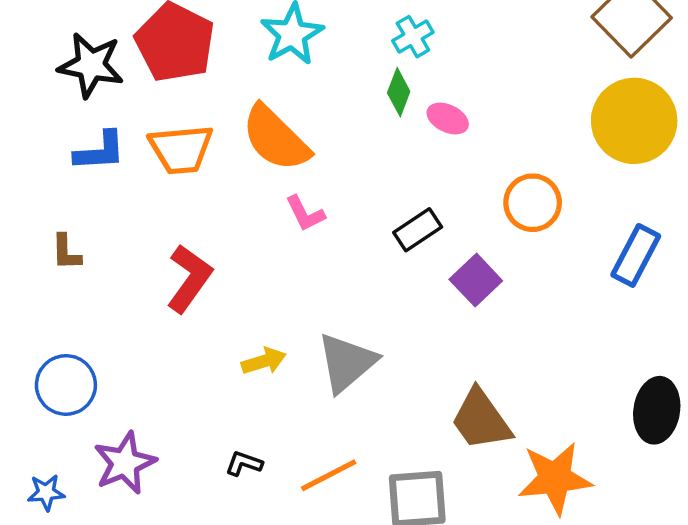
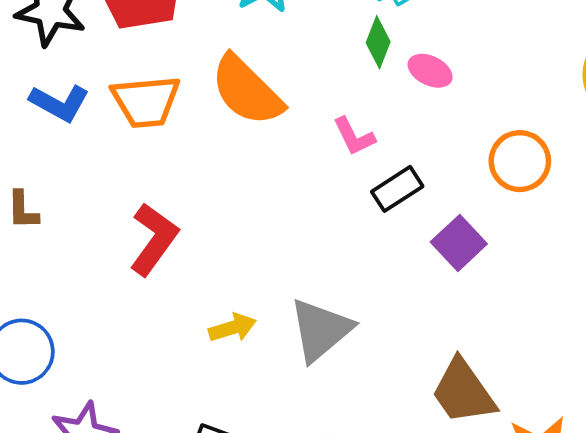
blue L-shape: (100, 151) -> (59, 103), turned 32
pink L-shape: (305, 213) -> (354, 136), moved

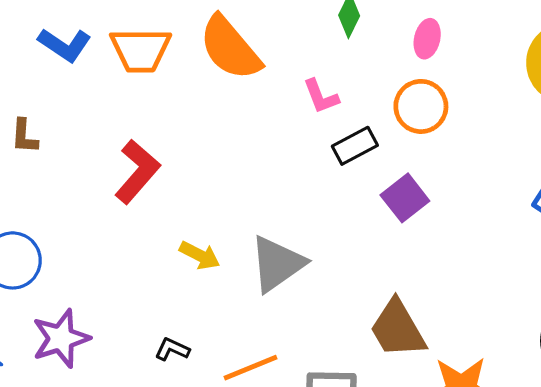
pink ellipse: (430, 71) -> (427, 39), moved, turned 72
orange circle: (520, 161) -> (421, 106), moved
yellow arrow: (232, 328) -> (200, 255), turned 39

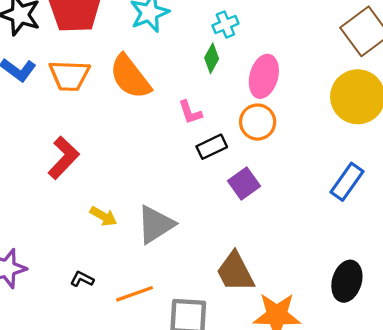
pink ellipse: (427, 39) -> (264, 76), size x1.6

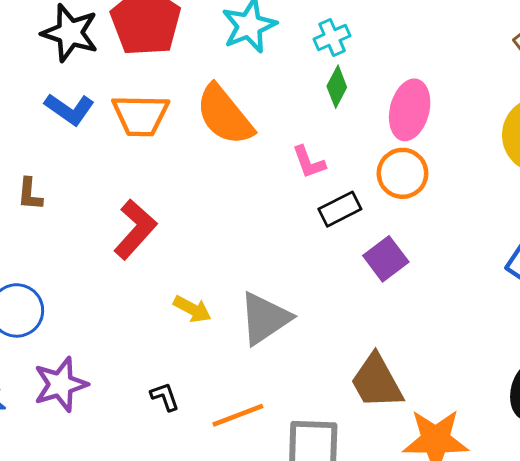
cyan cross: (225, 25) -> (332, 37), moved
black L-shape: (82, 279) -> (165, 397), turned 45

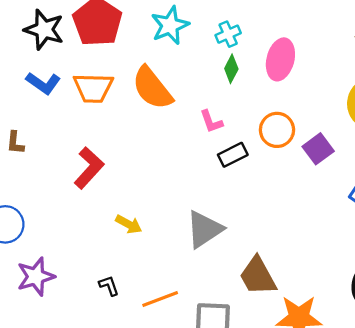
pink ellipse: (410, 110) -> (280, 59), moved
purple square: (386, 259) -> (318, 149), moved
gray triangle: (265, 318) -> (204, 229), moved

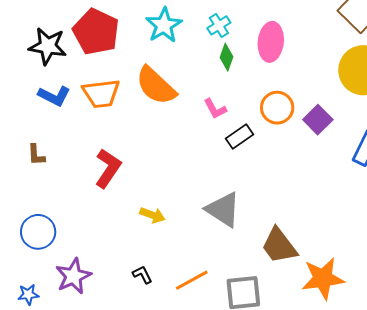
gray triangle: (204, 229) -> (223, 209), turned -45

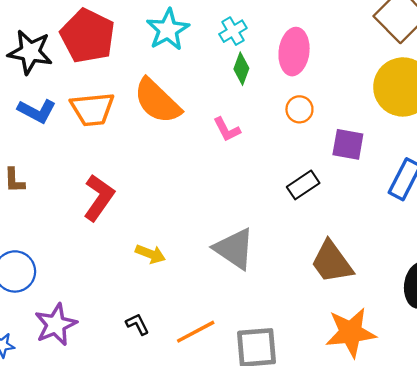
orange circle: (277, 108) -> (299, 109), moved, size x0.7
purple square: (318, 120) -> (348, 144), turned -36
black rectangle: (240, 137) -> (303, 185), moved
brown trapezoid: (279, 246) -> (332, 262), moved

